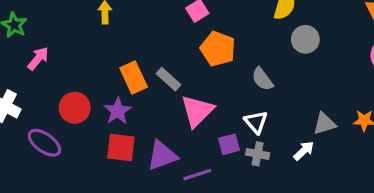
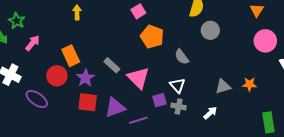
orange rectangle: (134, 78) -> (71, 56), moved
gray rectangle: (169, 79) -> (112, 65), moved
pink triangle: (197, 111) -> (138, 78), turned -30
white arrow: (304, 151) -> (210, 113), moved

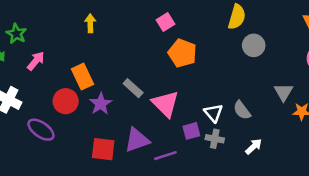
gray semicircle: (182, 57) -> (242, 110), moved
gray triangle: (223, 86) -> (283, 92), moved, turned -42
red square: (88, 102) -> (103, 149), moved

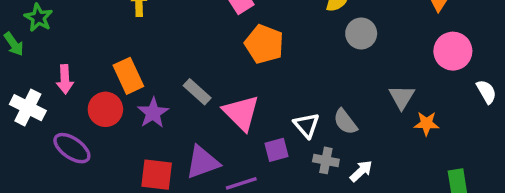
pink arrow: (36, 61) -> (65, 79), moved, turned 138
gray cross: (215, 139) -> (326, 160), moved

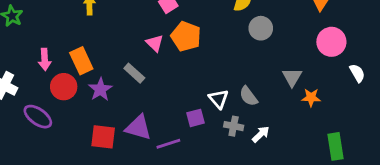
pink arrow: (65, 79) -> (45, 59), moved
pink triangle: (241, 113) -> (155, 43), moved, size x0.6
purple triangle: (202, 162) -> (138, 127), turned 36

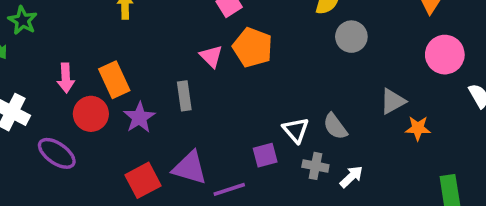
gray rectangle: (134, 73) -> (184, 96), turned 40
gray triangle: (292, 77) -> (393, 101), turned 30
red square: (103, 137) -> (143, 180), turned -35

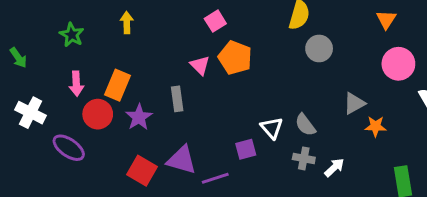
green star: (23, 20) -> (72, 35), moved
orange rectangle: (114, 80) -> (118, 85), turned 48
gray cross: (315, 166) -> (304, 158), moved
white arrow: (351, 177) -> (334, 168), moved
red square: (143, 180) -> (142, 171), turned -32

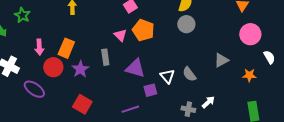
green star: (72, 35) -> (22, 15), moved
gray circle: (319, 48) -> (186, 24), moved
orange star: (376, 126) -> (249, 75), moved
gray cross: (304, 158) -> (188, 109), moved
purple triangle: (182, 160) -> (135, 68), moved

